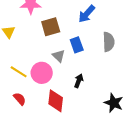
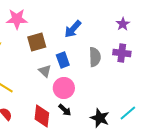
pink circle: (42, 73) -> (64, 88), moved
black arrow: (79, 81) -> (65, 110), moved, turned 112

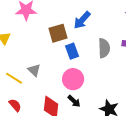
brown square: (37, 42) -> (58, 33), moved
gray triangle: (45, 71) -> (34, 70), moved

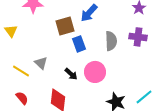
pink circle: (73, 79) -> (95, 72), moved
black arrow: (74, 101) -> (71, 74), moved

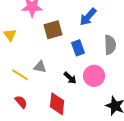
brown square: (65, 26) -> (53, 30), moved
gray triangle: (41, 63) -> (40, 67), turned -32

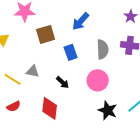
pink circle: (94, 76) -> (98, 80), moved
red semicircle: (21, 102) -> (14, 106), turned 104

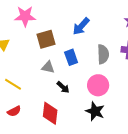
gray triangle: (33, 71) -> (48, 67), moved
black star: (108, 110) -> (95, 111), moved

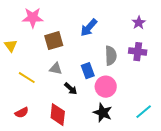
blue rectangle: (71, 57) -> (88, 71), moved
yellow line: (13, 84) -> (27, 78), moved

